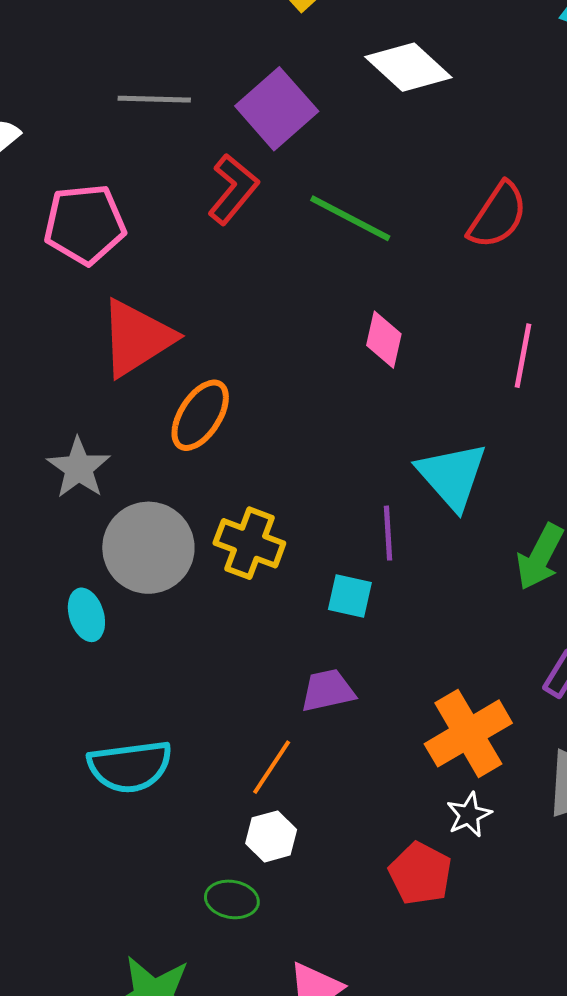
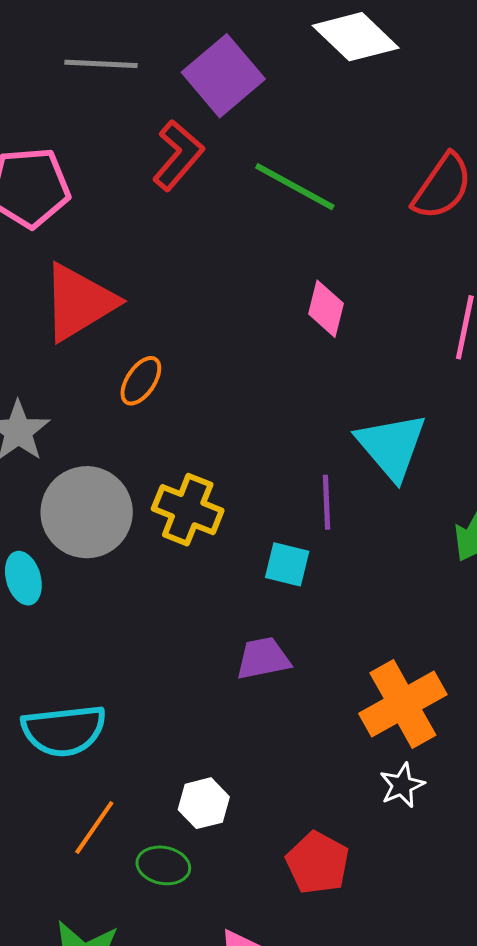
orange ellipse: (200, 415) -> (141, 381), size x0.7
orange line: (272, 767) -> (94, 828), moved
red pentagon: (420, 874) -> (318, 863), moved

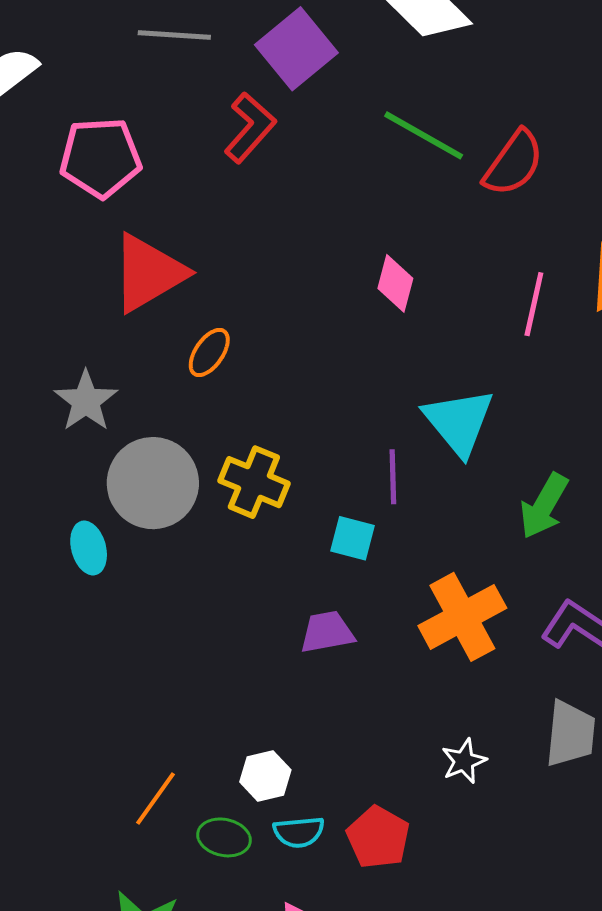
green line: (295, 187) -> (424, 135), moved
orange cross: (403, 704) -> (462, 617), moved
cyan semicircle: (64, 731) -> (299, 832), moved, size x0.6

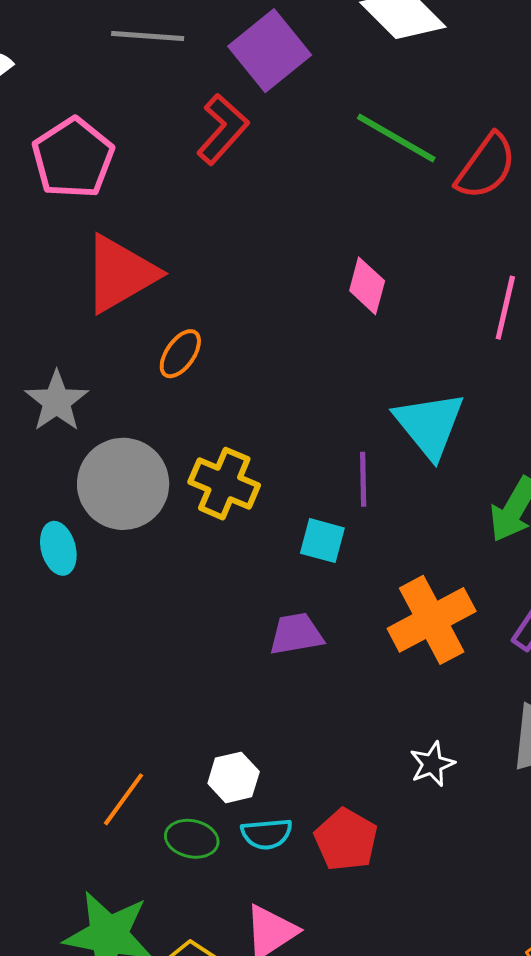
pink pentagon: (100, 158) -> (73, 158), turned -30

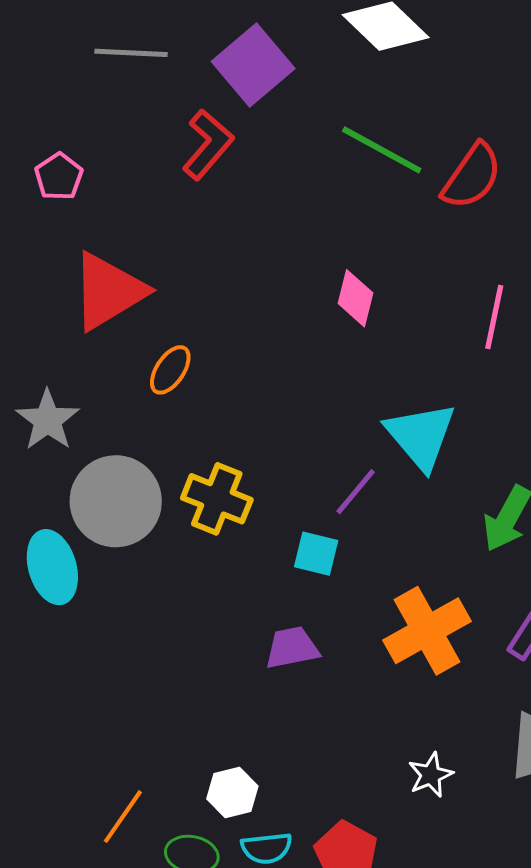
pink pentagon: (73, 158) -> (59, 177), size x0.6
purple line: (363, 479) -> (356, 492), turned 42
cyan ellipse: (58, 548) -> (52, 567), size x1.4

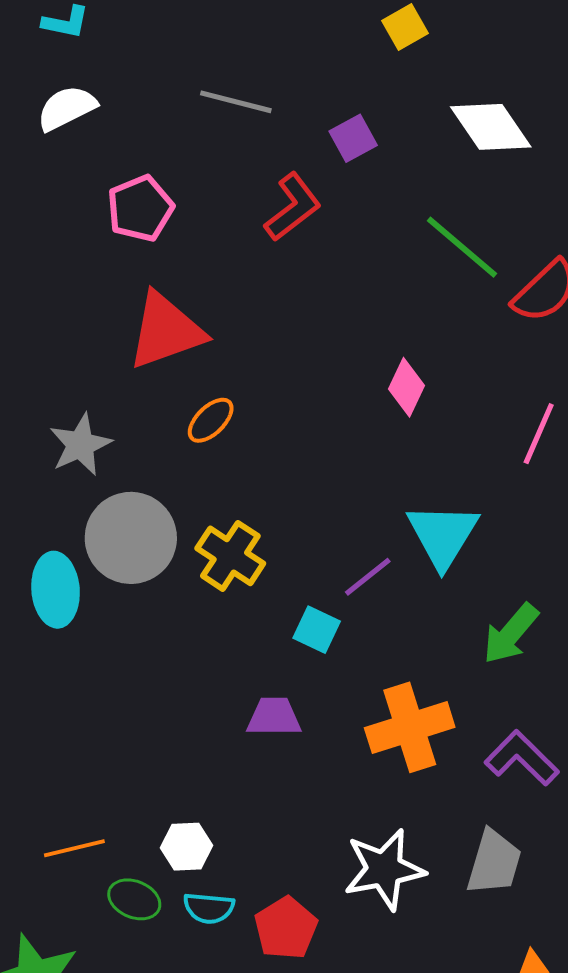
purple square: (253, 65) -> (353, 138), size x0.6
pink pentagon: (59, 177) -> (140, 208), size x1.4
white star: (431, 775) -> (384, 869), size x1.8
orange line: (123, 817) -> (74, 848), turned 30

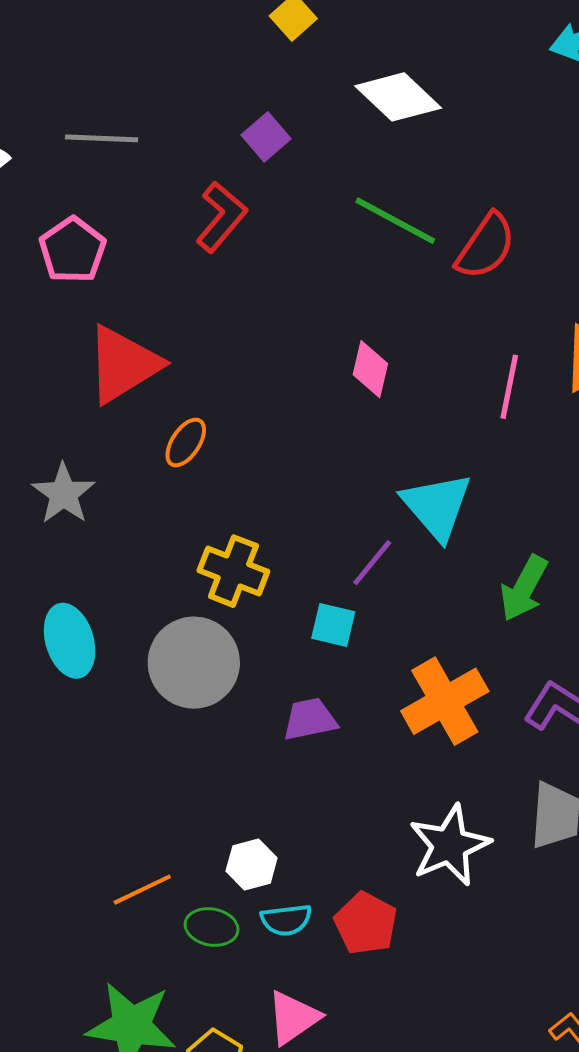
gray line: (236, 102) -> (102, 138), moved
gray circle: (131, 538) -> (194, 663), moved

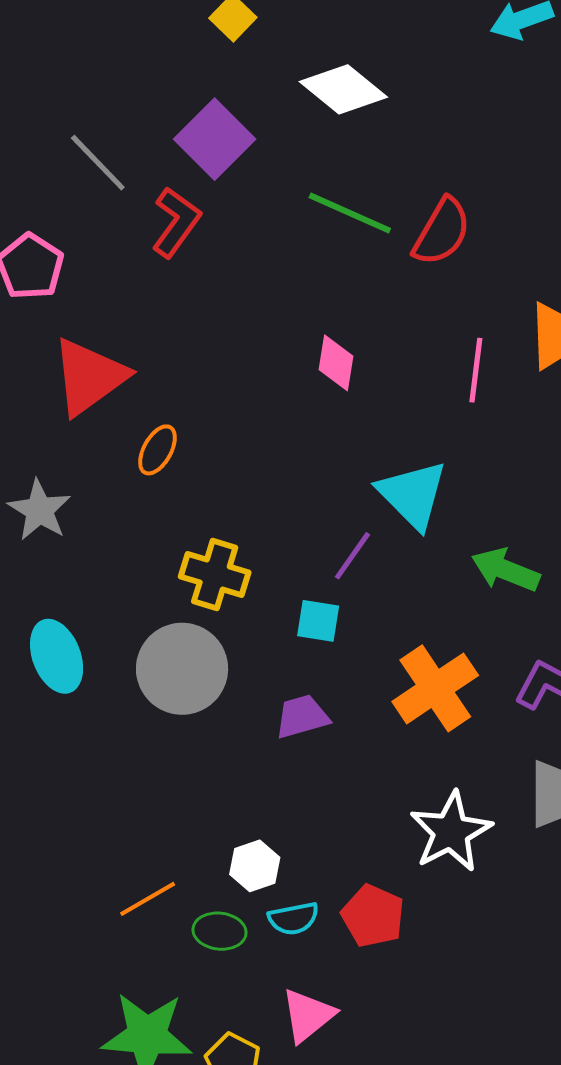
purple square: (266, 137) -> (215, 139), size x1.6
gray line: (102, 138) -> (98, 163), moved, turned 48
green arrow: (524, 588) -> (506, 570), turned 88

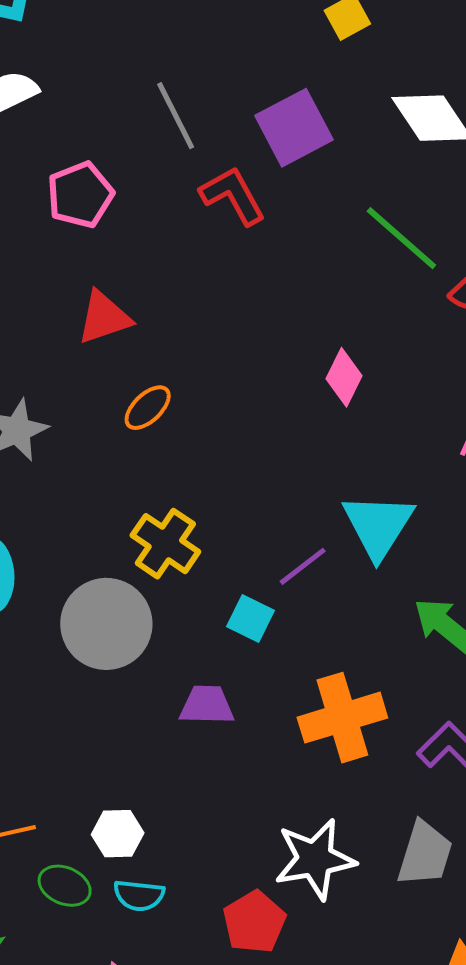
red L-shape: (176, 222) -> (233, 196), turned -82
red triangle: (89, 377) -> (104, 317), size x0.7
red pentagon: (373, 916) -> (254, 922), moved

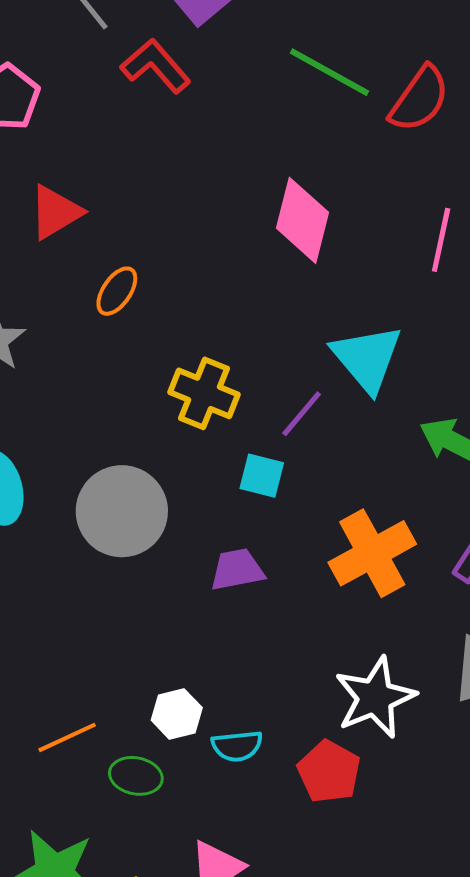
pink diamond: (344, 377) -> (302, 220), size x1.5
yellow cross: (165, 544) -> (204, 393), moved
cyan semicircle: (139, 895) -> (237, 746), moved

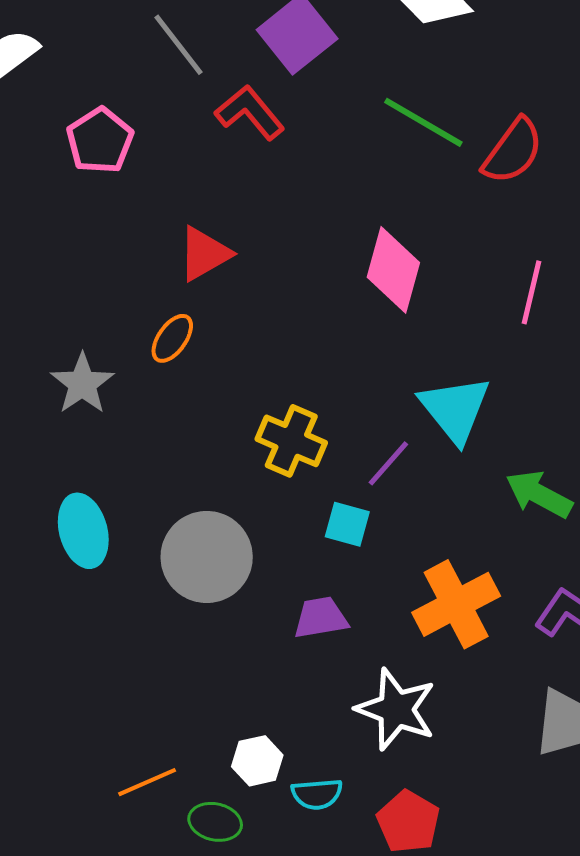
red triangle: (55, 212) -> (204, 254), moved
orange ellipse: (117, 291) -> (172, 338), moved
white star: (375, 697) -> (396, 709), moved, turned -30

